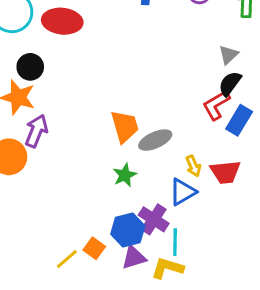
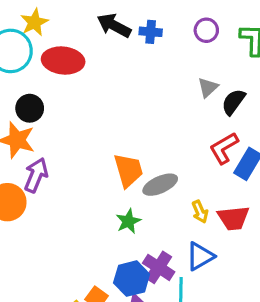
gray triangle: (228, 55) -> (208, 88), moved
black semicircle: (230, 84) -> (233, 102), moved
blue triangle: (183, 192) -> (200, 256), moved

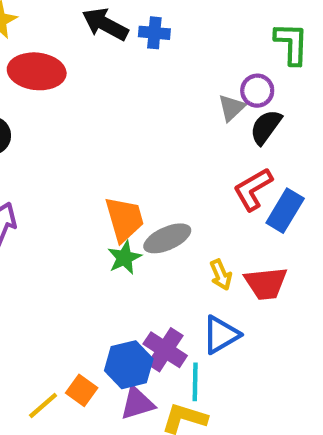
purple circle: (206, 30) -> (257, 91), moved
green star: (128, 221) -> (124, 258), moved

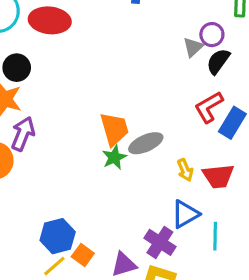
purple cross: (165, 350) -> (160, 242), moved
blue hexagon: (129, 365) -> (58, 236), moved
cyan line: (195, 382) -> (215, 236), moved

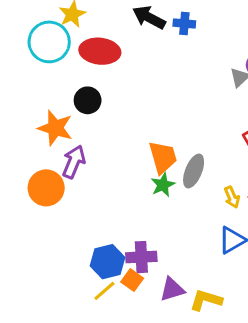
black circle: (17, 68) -> (88, 100), moved
gray ellipse: (146, 143) -> (194, 171), turned -44
purple cross: (160, 242) -> (141, 257), moved, turned -36

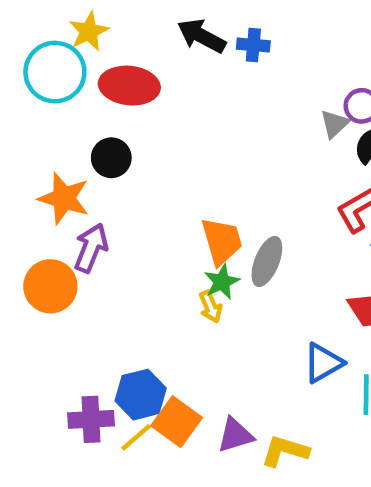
yellow arrow: (232, 197) -> (211, 307), moved
purple cross: (141, 257) -> (91, 419), moved
orange square: (132, 280) -> (177, 422), size x1.5

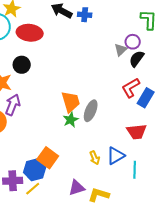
yellow arrow: (211, 307) -> (95, 158), moved
orange square: (177, 422) -> (48, 158), moved

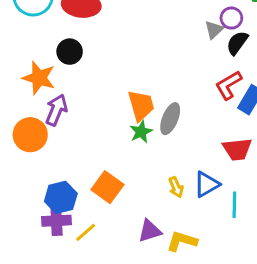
blue hexagon: (35, 170) -> (61, 197), moved

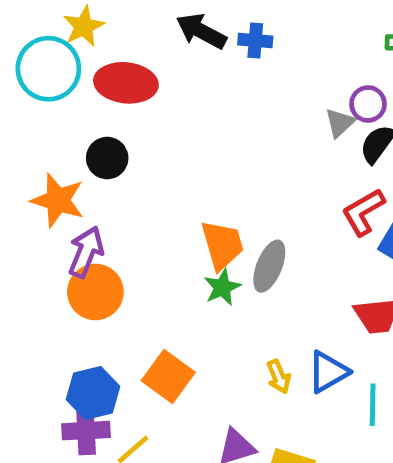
orange circle: (30, 135) -> (95, 292), moved

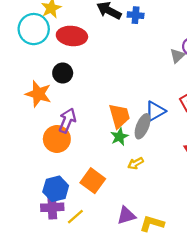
purple arrow: (86, 252) -> (67, 120), moved
blue triangle: (328, 372) -> (155, 111), moved
yellow arrow: (279, 377) -> (136, 163), moved, turned 84

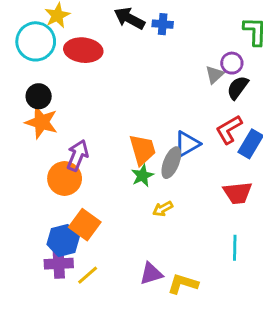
black circle: (63, 73) -> (39, 96), moved
orange square: (93, 181) -> (85, 225), moved

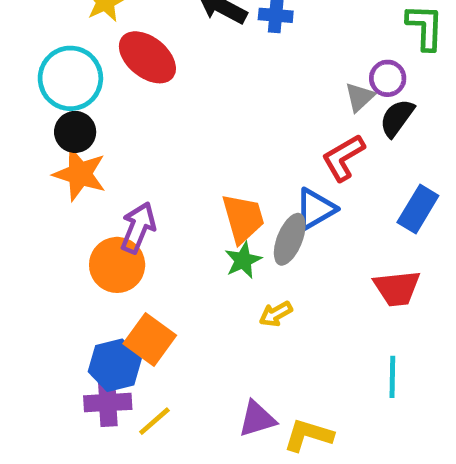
cyan circle: (36, 41) -> (70, 78), moved
red ellipse: (83, 50) -> (147, 57), turned 33
red L-shape: (229, 129) -> (343, 158), moved

